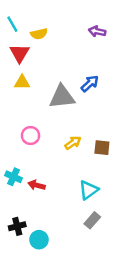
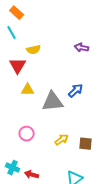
cyan line: (12, 24) -> (12, 33), moved
yellow triangle: (22, 82) -> (28, 90), moved

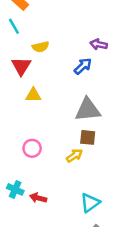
blue arrow: (76, 91) -> (83, 66), moved
gray triangle: (53, 102) -> (88, 110), moved
brown square: (86, 144) -> (88, 137), moved

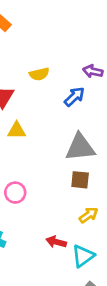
yellow semicircle: (41, 47) -> (39, 74), moved
yellow arrow: (74, 156) -> (89, 215), moved
red arrow: (38, 198) -> (56, 242), moved

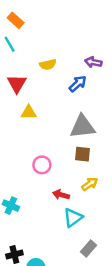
pink circle: (15, 193) -> (42, 165), moved
red arrow: (56, 242) -> (61, 195), moved
cyan triangle: (83, 256) -> (73, 217), moved

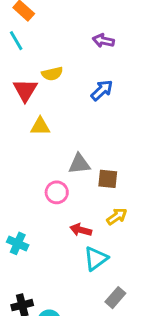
purple arrow: (93, 62) -> (103, 41), moved
yellow semicircle: (48, 65) -> (52, 74), moved
gray triangle: (83, 127) -> (79, 164), moved, size x0.7

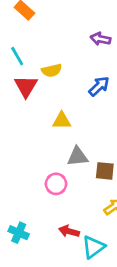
cyan line: (16, 41) -> (17, 56), moved
yellow triangle: (40, 126) -> (62, 121), moved
red arrow: (81, 230) -> (69, 231), moved

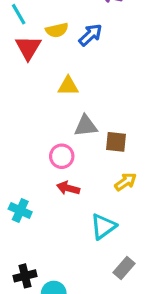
blue arrow: (99, 86) -> (90, 35), moved
red arrow: (69, 231) -> (68, 188), moved

